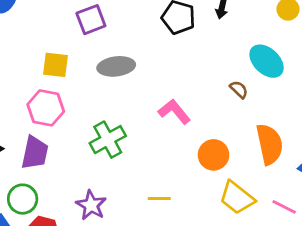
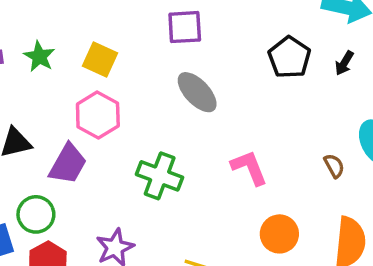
yellow square: (56, 65) -> (100, 60), moved
gray ellipse: (116, 66) -> (197, 92), turned 36
green cross: (108, 140) -> (160, 176), turned 32

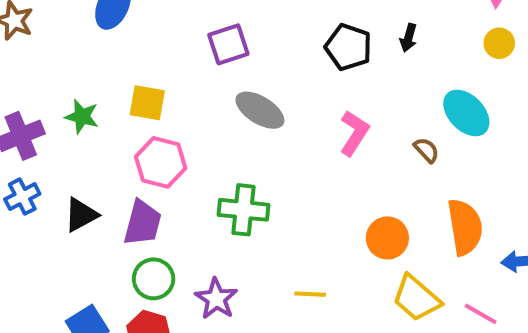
pink L-shape: (249, 168) -> (354, 133), moved, turned 69
green circle: (36, 214) -> (154, 279), moved

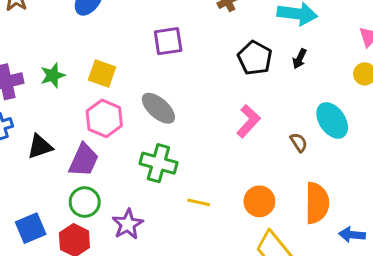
gray ellipse: (260, 110) -> (158, 108), moved
green star: (82, 117) -> (53, 75), turned 30
yellow line: (310, 294) -> (199, 202), moved

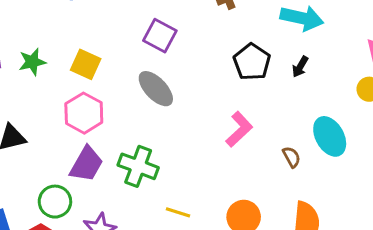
purple square: (168, 41) -> (160, 36), turned 32
gray ellipse: (158, 108) -> (156, 89), moved
purple trapezoid: (84, 160) -> (86, 164), moved

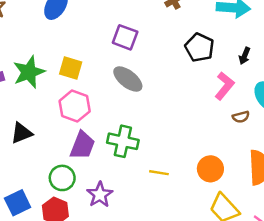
green star: (32, 62) -> (29, 72), size x1.5
black arrow: (300, 67) -> (245, 56), moved
pink L-shape: (239, 129) -> (224, 86), moved
brown semicircle: (291, 157) -> (241, 117), turned 112

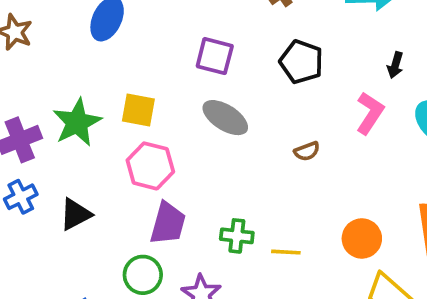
black pentagon: (200, 47) -> (301, 62), moved
brown semicircle: (241, 117) -> (307, 151), moved
green cross: (123, 141) -> (237, 236), moved, size x0.7

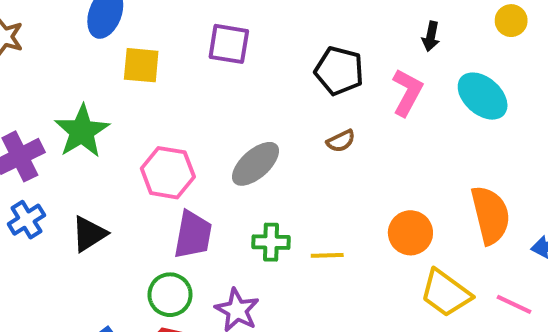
black pentagon: (301, 62) -> (339, 71), moved
yellow square: (138, 110) -> (141, 65), moved
gray ellipse: (225, 118) -> (256, 164), moved, turned -69

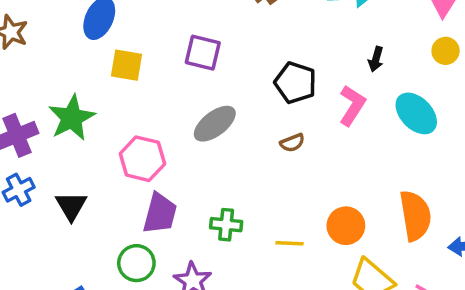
gray ellipse: (256, 164) -> (215, 124), moved
black triangle: (89, 234) -> (71, 206), turned -32
yellow line: (327, 255) -> (289, 243), moved

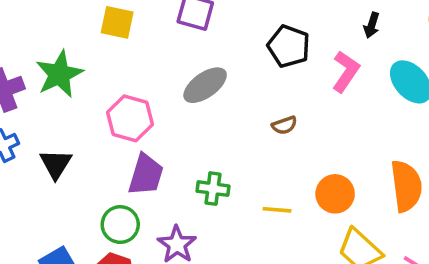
brown semicircle: (292, 143) -> (284, 125), moved

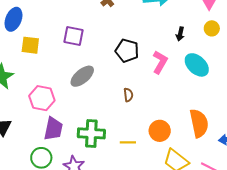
black arrow: (372, 25) -> (180, 34), moved
brown semicircle: (284, 125) -> (128, 95), turned -72
green cross: (213, 189) -> (91, 133), size x1.5

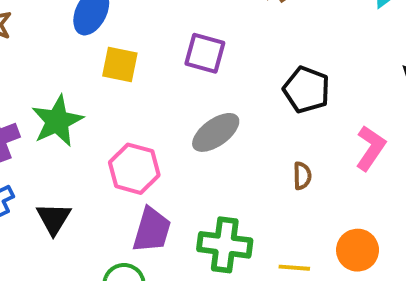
pink L-shape: (160, 62) -> (371, 148), moved

